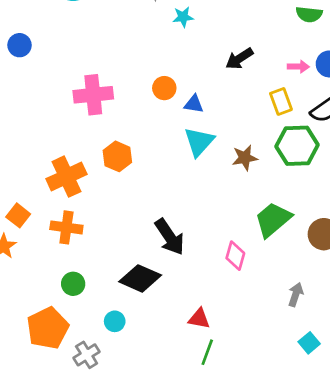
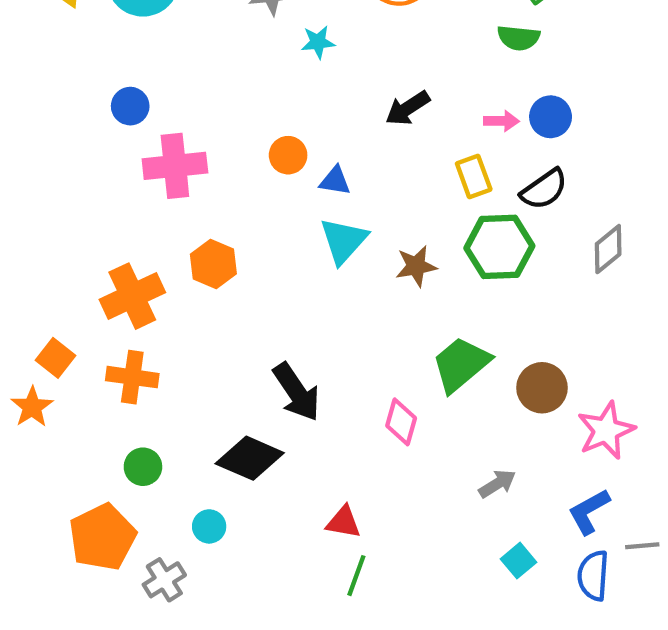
blue circle: (20, 45) -> (130, 106), moved
gray arrow: (296, 295) -> (497, 484), turned 40

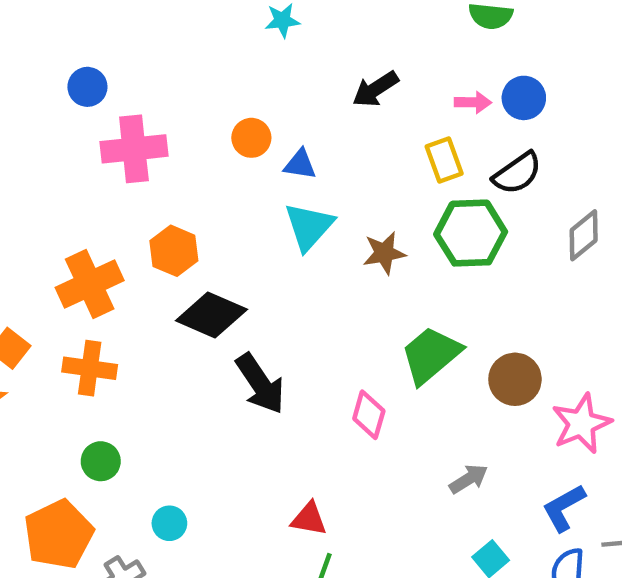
black diamond: (250, 458) -> (211, 315), moved

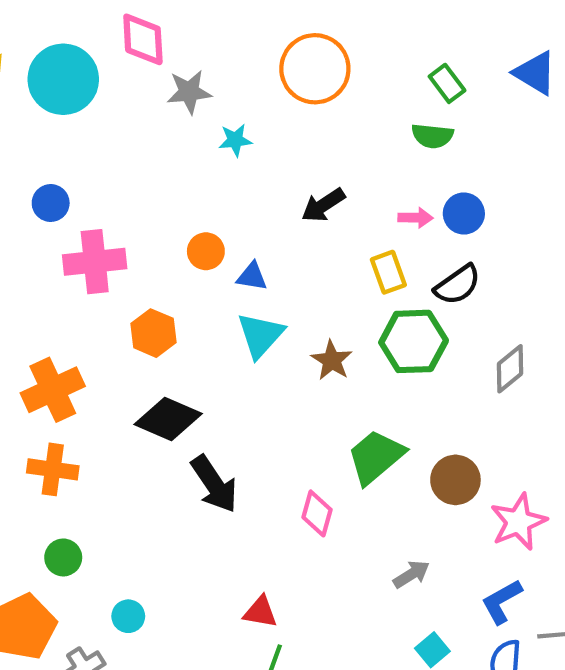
gray diamond: (584, 235) -> (510, 369), moved
orange hexagon: (174, 251) -> (153, 333), moved
brown star: (384, 253) -> (332, 360), turned -30

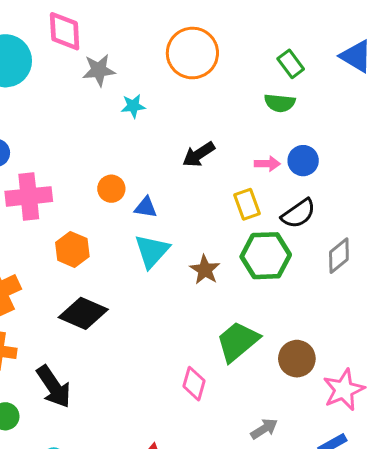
gray diamond: (510, 369) -> (339, 256), moved
black arrow: (214, 484) -> (54, 387), moved

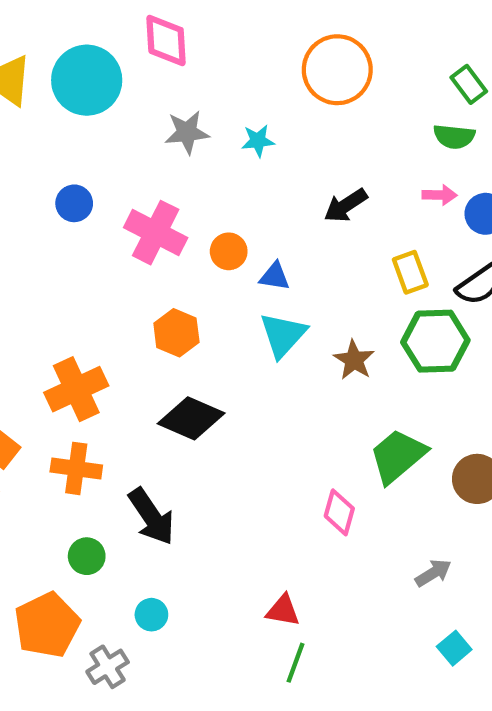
gray star: (99, 70) -> (187, 132), moved
pink arrow: (267, 164) -> (440, 195), moved
pink cross: (29, 196) -> (156, 233), moved, turned 33

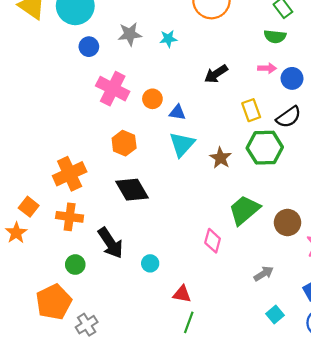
blue circle: (74, 203) -> (89, 47), moved
black diamond: (191, 418) -> (132, 190), turned 36
cyan circle: (151, 615) -> (150, 263), moved

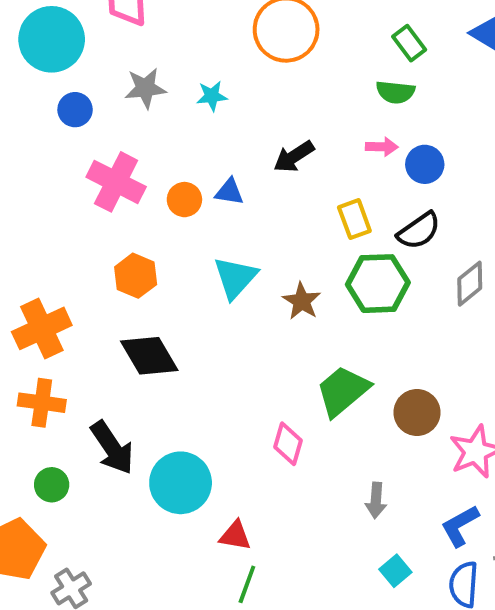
blue triangle: (177, 112) -> (229, 192), moved
cyan circle: (150, 263) -> (181, 483), size x2.0
gray arrow: (264, 274) -> (376, 500), turned 126

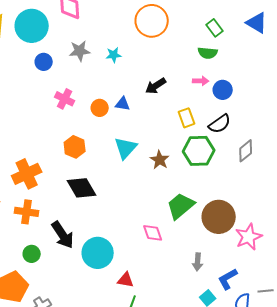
pink cross: (116, 182) -> (65, 99), size x0.7
brown circle: (417, 412) -> (219, 217), size x1.4
pink diamond: (288, 444) -> (153, 233), turned -35
blue L-shape: (460, 526) -> (228, 279), moved

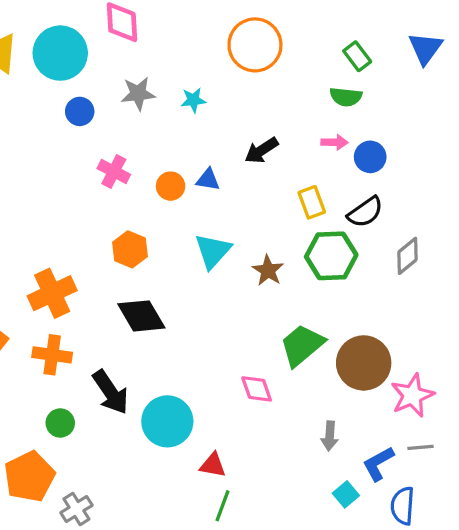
blue triangle: (257, 23) -> (425, 48), turned 35
gray line: (266, 291) -> (420, 447), moved

